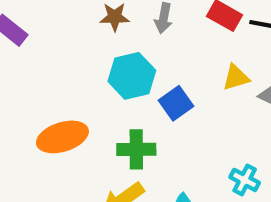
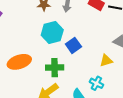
yellow triangle: (236, 77) -> (106, 61), moved
cyan cross: (245, 180) -> (96, 83), moved

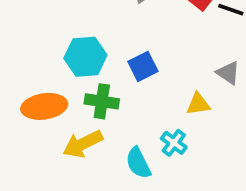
cyan hexagon: (52, 33) -> (85, 57), moved
orange ellipse: (19, 62) -> (44, 106), moved

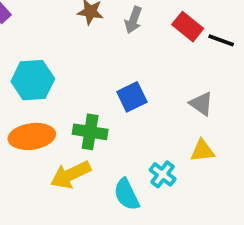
cyan hexagon: (85, 57) -> (33, 80), moved
gray triangle: (228, 73) -> (201, 104), moved
yellow triangle: (198, 104) -> (202, 151), moved

